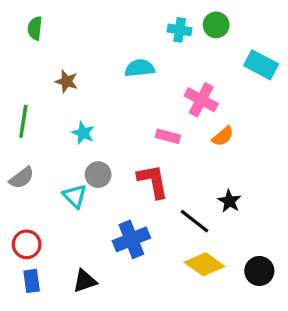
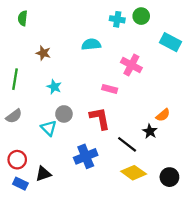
orange semicircle: (223, 136) -> (163, 115), moved
blue rectangle: (32, 281) -> (20, 184), turned -56
black triangle: (85, 281) -> (43, 174), moved

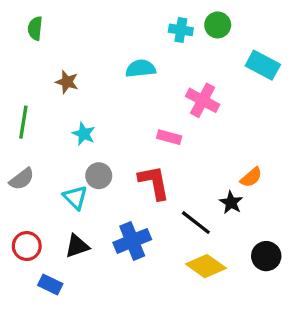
black triangle: (43, 174) -> (77, 246), moved
black circle: (169, 177) -> (266, 256), moved
blue rectangle: (20, 184) -> (50, 285), moved

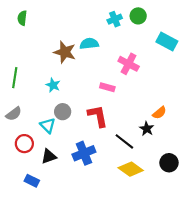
cyan cross: (181, 30) -> (115, 19), turned -32
brown star: (67, 82) -> (65, 52), moved, size x1.5
red circle: (27, 246) -> (24, 144), moved

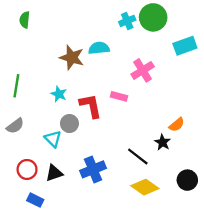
green circle: (138, 16) -> (153, 17), size x1.5
cyan rectangle: (167, 41) -> (185, 46), turned -48
pink cross: (129, 64) -> (143, 70), turned 30
red L-shape: (98, 116) -> (91, 106), moved
red circle: (24, 144) -> (27, 169), moved

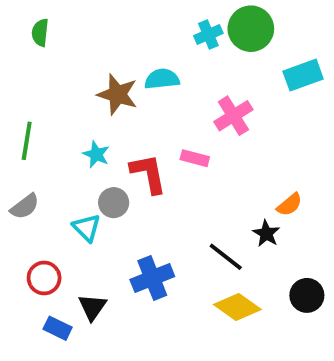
black triangle: (54, 173) -> (92, 307), moved, turned -36

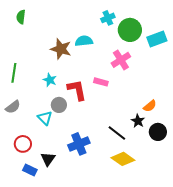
green circle: (251, 29) -> (130, 30), moved
black circle: (307, 295) -> (158, 132), moved

